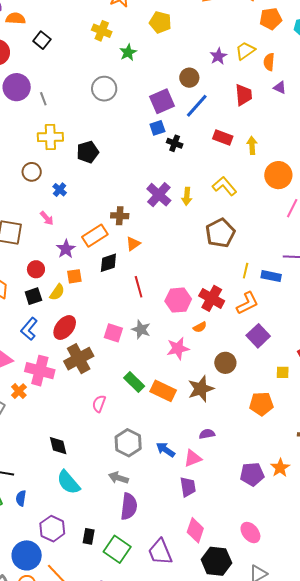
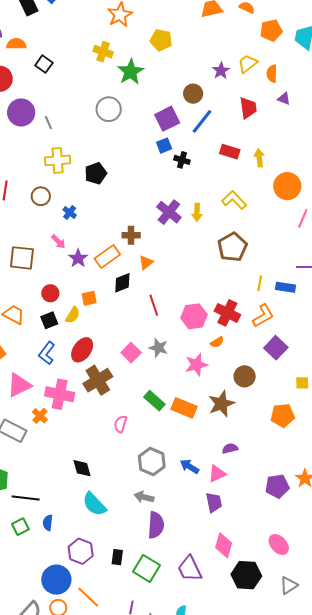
green star: (128, 52) -> (131, 72), size x1.5
purple star: (66, 249) -> (78, 258), moved
pink square: (113, 333) -> (131, 353), turned 30

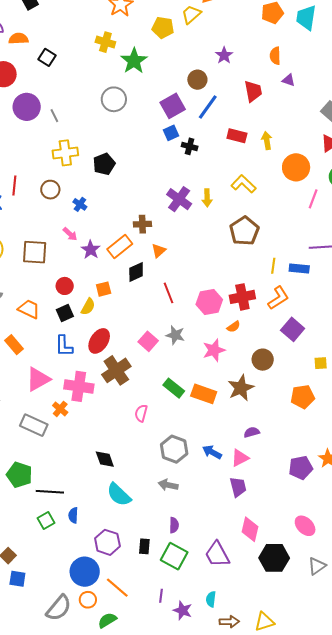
yellow trapezoid: (248, 64) -> (191, 14), moved
red cross: (227, 313) -> (242, 297), turned -35
blue L-shape: (47, 353) -> (64, 346), turned -35
purple semicircle: (156, 525) -> (174, 525), moved, size x0.6

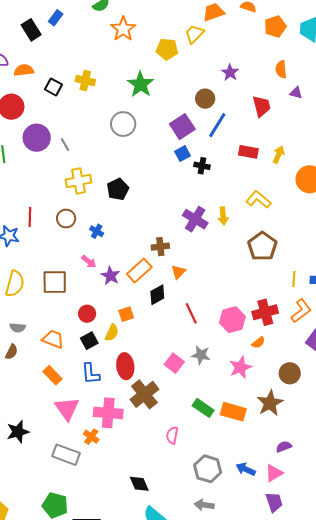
yellow cross: (105, 42) -> (85, 81), moved
yellow arrow: (267, 141) -> (279, 155), turned 36
red ellipse: (99, 341) -> (125, 366), turned -35
orange rectangle: (14, 345) -> (53, 375), moved
pink triangle: (38, 379) -> (67, 409), turned -32

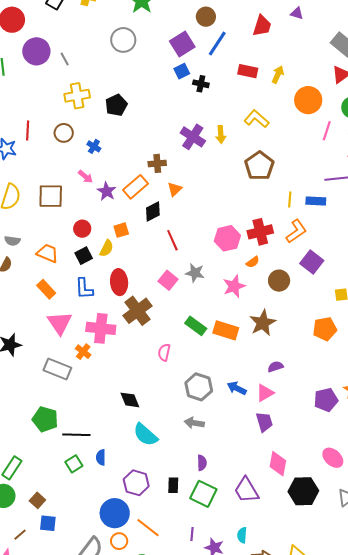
red trapezoid: (262, 106) -> (262, 26), turned 30
red line: (191, 313) -> (172, 240), moved
brown circle: (290, 373) -> (279, 281), moved

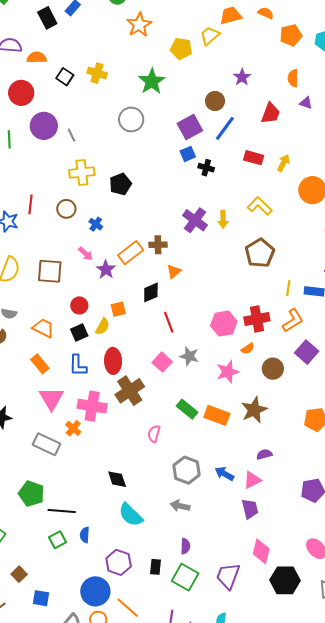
orange rectangle: (136, 187) -> (131, 253), moved
purple trapezoid: (246, 490) -> (228, 576), turned 48
blue square: (48, 523) -> (41, 598), moved

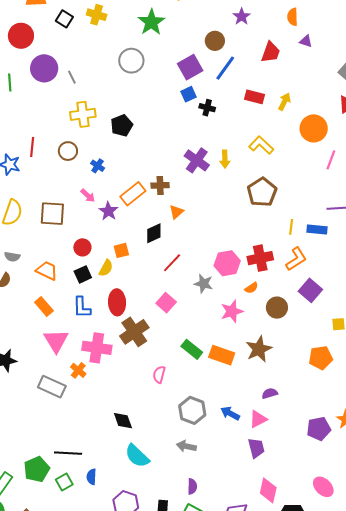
red line: (169, 322) -> (172, 263), turned 65
gray star: (189, 356) -> (204, 284), moved
green pentagon: (31, 494) -> (37, 469), moved, turned 30

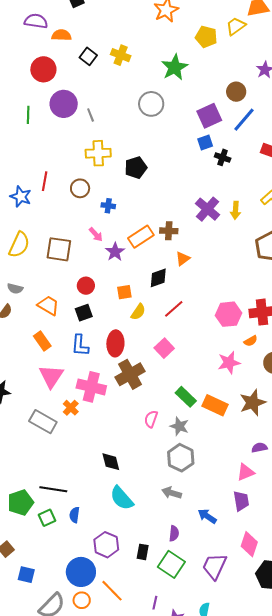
blue cross: (98, 166) -> (108, 206), turned -32
yellow semicircle: (106, 268) -> (138, 312), moved
gray star: (204, 284) -> (179, 426), moved
blue arrow: (230, 413) -> (207, 516), moved

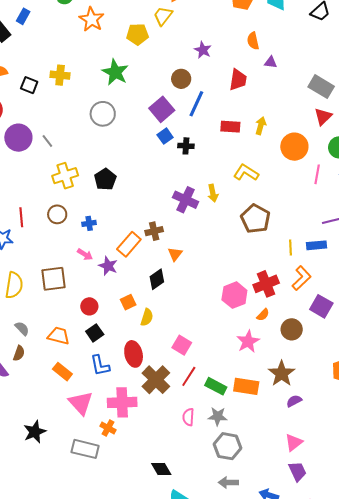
gray semicircle: (15, 289) -> (22, 328), turned -133
red line: (174, 309) -> (189, 376), moved
purple semicircle: (259, 448) -> (294, 401), moved

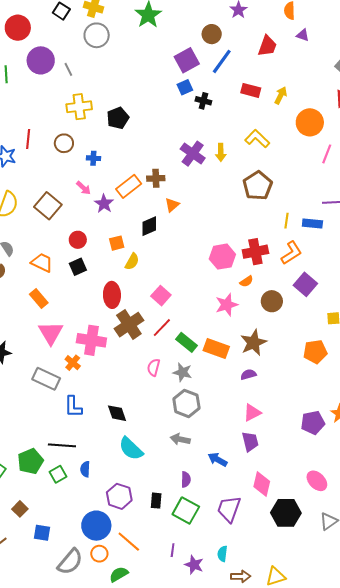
gray circle: (103, 114) -> (97, 35), moved
brown square: (53, 279) -> (48, 206), turned 36
blue L-shape: (100, 365) -> (73, 407), moved
purple semicircle: (294, 401) -> (248, 374), moved

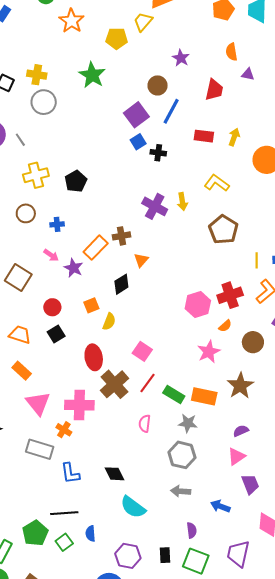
gray star: (182, 372) -> (188, 423), moved
purple semicircle: (248, 374) -> (241, 431), moved
pink triangle: (252, 413) -> (236, 456), moved

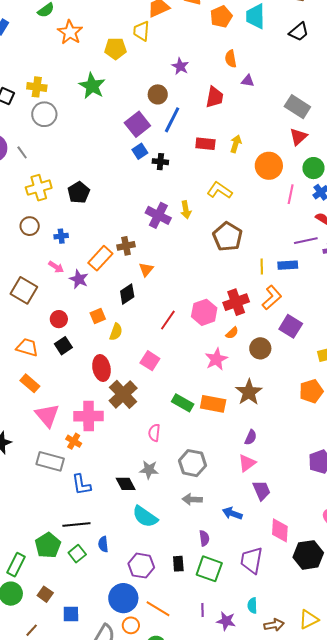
yellow trapezoid: (143, 22) -> (141, 31), turned -35
red line: (148, 383) -> (168, 320), moved
gray star: (188, 423) -> (149, 470), moved
purple semicircle: (241, 431) -> (251, 437), turned 140

